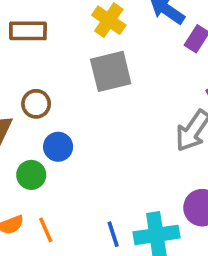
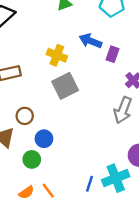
blue line: (113, 234) -> (89, 184), turned 49

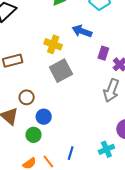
purple rectangle: (112, 54) -> (103, 53), moved
cyan cross: (116, 178) -> (106, 149), size x0.7
blue line: (89, 184) -> (71, 153), moved

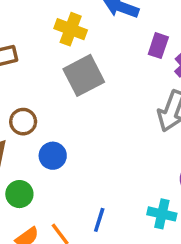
green circle: (34, 135) -> (19, 194), moved
cyan cross: (106, 149) -> (162, 214), turned 35

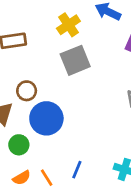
yellow cross: (71, 29) -> (68, 25), turned 30
blue circle: (53, 156) -> (46, 118), size x1.6

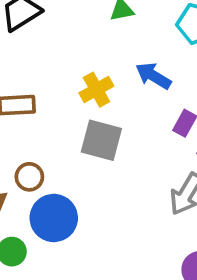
gray square: (75, 60) -> (101, 140), turned 32

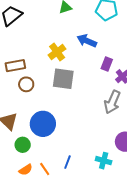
brown circle: (29, 177) -> (26, 84), moved

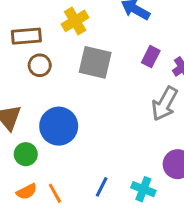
yellow cross: (57, 52) -> (75, 21), moved
purple rectangle: (107, 64) -> (151, 57), moved
blue line: (68, 162) -> (102, 187), moved

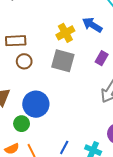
yellow cross: (75, 21) -> (65, 33), moved
green circle: (26, 154) -> (22, 124), moved

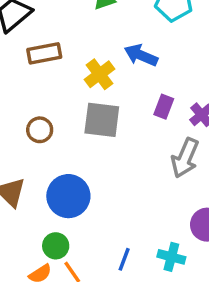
brown rectangle: (16, 41) -> (44, 53), moved
green circle: (22, 124) -> (56, 246), moved

